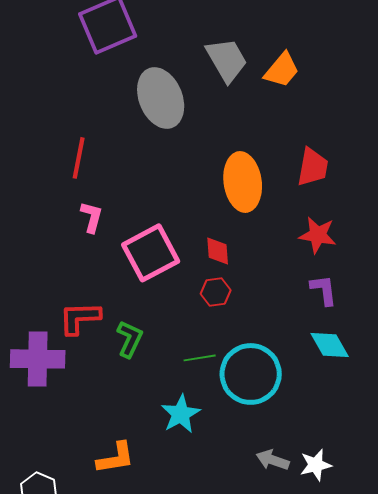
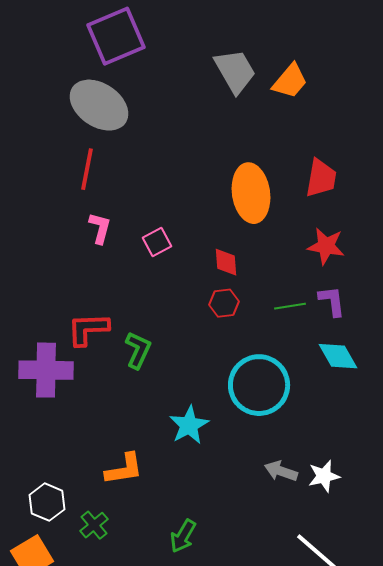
gray ellipse: (161, 98) -> (99, 105), moved, turned -34
pink square: (151, 253) -> (157, 242), moved, size x0.5
green line: (200, 358) -> (290, 306), moved

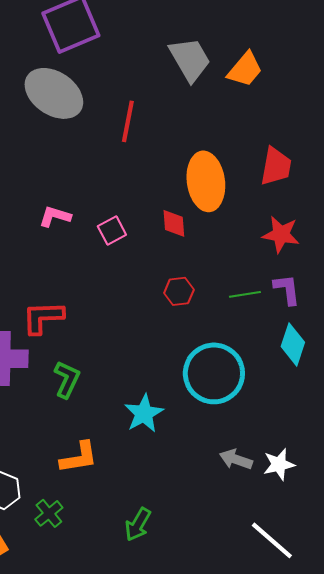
red line: (87, 169) -> (128, 121), moved
pink L-shape: (100, 228) -> (55, 216), turned -88
red diamond: (226, 262) -> (174, 223), moved
green L-shape: (138, 350) -> (67, 379), moved
cyan diamond: (338, 356) -> (293, 344), turned 48

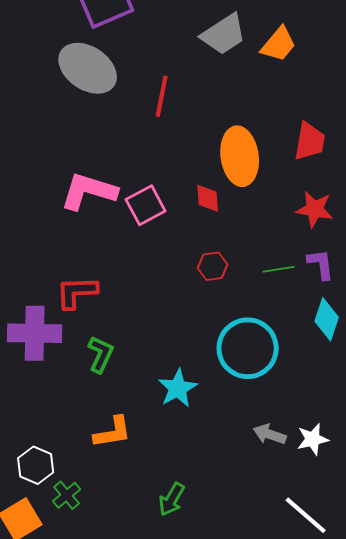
gray trapezoid: (190, 59) -> (224, 34), turned 87
pink L-shape: (55, 216) -> (89, 191), size x1.8
pink square: (112, 230) -> (146, 205), size x1.4
green cross: (49, 513) -> (67, 495), moved

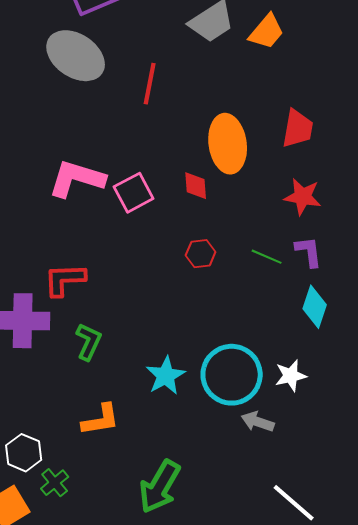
green line: (279, 269) -> (267, 257), turned 32
cyan circle: (248, 348) -> (232, 375), moved
white star: (313, 439) -> (291, 376), moved
green arrow: (172, 499) -> (160, 487), size x1.6

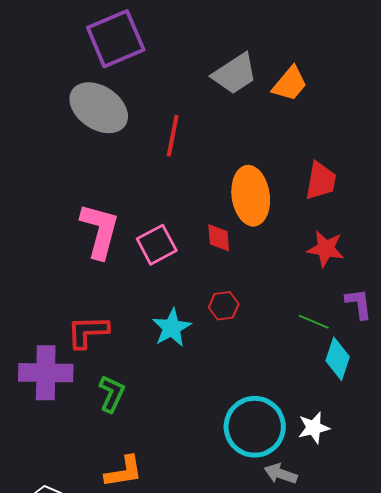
pink L-shape: (77, 179) -> (100, 231), turned 88
purple L-shape: (309, 252) -> (359, 304), moved
green line: (267, 257) -> (314, 322), moved
cyan star: (166, 376) -> (172, 328), moved

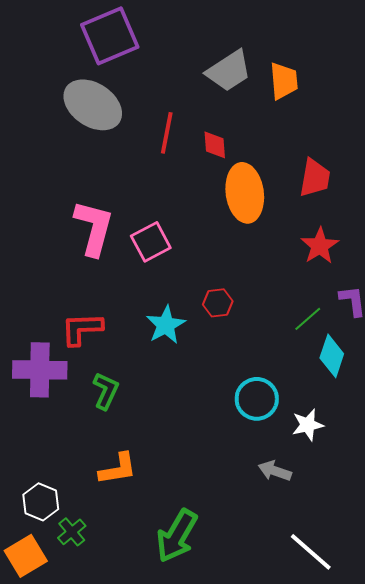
orange trapezoid: (290, 84) -> (284, 81), turned -45
red diamond: (219, 238) -> (215, 145), moved
red star: (326, 249) -> (320, 246), turned 30
green line: (314, 322) -> (308, 319), turned -64
cyan circle: (255, 427) -> (257, 399), moved, size x0.7

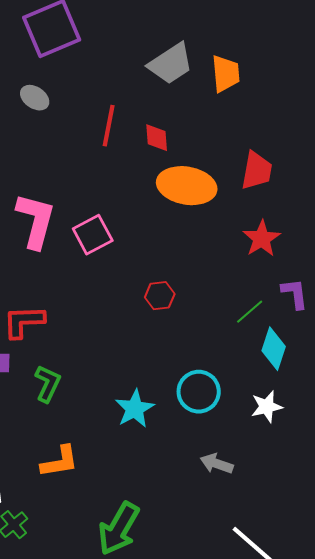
gray ellipse: (93, 105) -> (35, 98), size x0.5
orange ellipse: (245, 193) -> (187, 186), turned -72
cyan star: (166, 325) -> (135, 409), moved
white star: (308, 425) -> (267, 407), moved

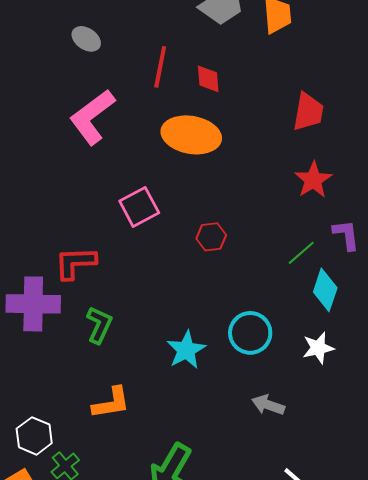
orange ellipse: (187, 186) -> (191, 135), moved
pink L-shape: (36, 221) -> (92, 117), moved, turned -142
pink square: (93, 235) -> (139, 207), moved

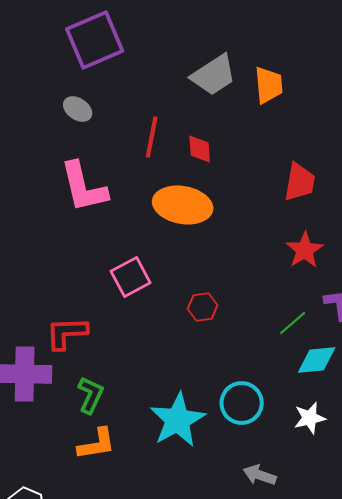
pink L-shape: (92, 117) -> (84, 187), turned -66
cyan diamond: (325, 290) -> (317, 360), turned 66
cyan star: (186, 350) -> (178, 420), size x1.4
orange L-shape: (111, 403) -> (97, 444), moved

